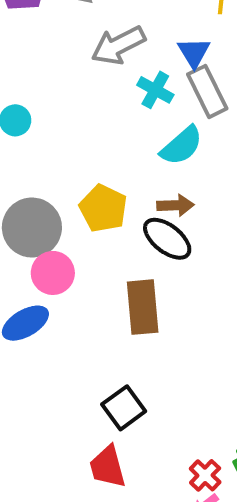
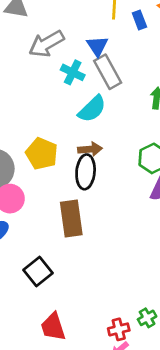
black ellipse: (167, 239) -> (86, 172), turned 60
black square: (124, 408) -> (38, 272), moved
red cross: (205, 475) -> (119, 329), turned 35

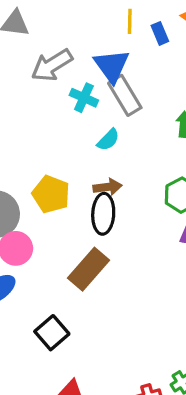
blue triangle: (97, 46) -> (112, 66), size x1.4
cyan semicircle: (92, 109) -> (108, 140), size x0.7
brown rectangle: (71, 219) -> (88, 269), turned 51

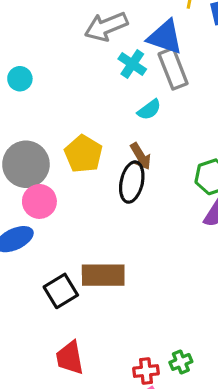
blue triangle: (112, 66) -> (165, 37), turned -45
brown arrow: (107, 187) -> (141, 156), turned 56
brown rectangle: (88, 269) -> (103, 275), moved, turned 39

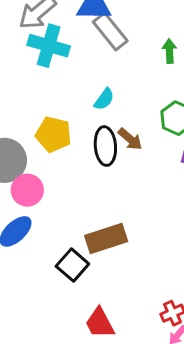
cyan cross: (132, 64) -> (49, 46), moved, size x1.5
cyan semicircle: (149, 110) -> (104, 99), moved
brown arrow: (141, 156) -> (130, 139), moved

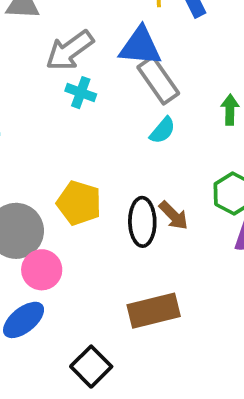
cyan cross: (49, 46) -> (81, 93), size x0.6
cyan semicircle: (104, 99) -> (163, 130), moved
brown rectangle: (106, 238) -> (154, 311), moved

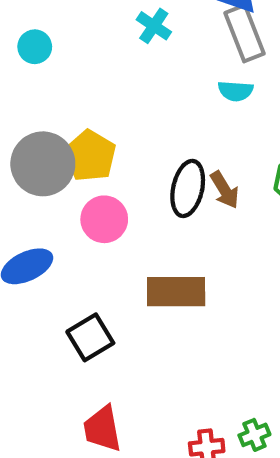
cyan semicircle: (163, 130) -> (236, 91), turned 40
yellow pentagon: (79, 203) -> (90, 156), moved
pink circle: (42, 270) -> (104, 219), moved

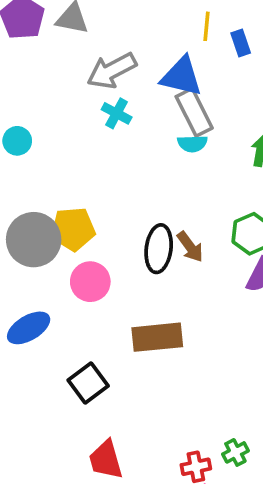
cyan semicircle: (236, 91) -> (192, 144), moved
yellow pentagon: (90, 156) -> (73, 229), turned -30

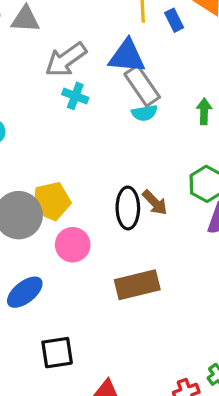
black square: (88, 383) -> (57, 353), moved, turned 36

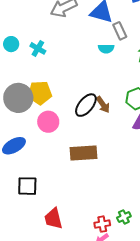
gray rectangle: (142, 86) -> (120, 31), moved, size x0.7
cyan cross: (75, 96) -> (38, 48), moved
black ellipse: (128, 208) -> (86, 105), turned 30

